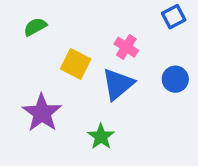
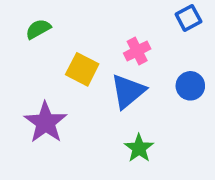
pink cross: (126, 47) -> (137, 51), turned 30
green star: (101, 137) -> (139, 148), moved

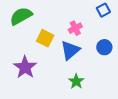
green semicircle: (38, 29) -> (21, 16), size x1.6

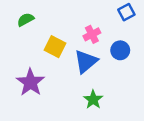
green semicircle: (21, 16) -> (25, 20), size x0.6
blue circle: (104, 47) -> (120, 50), moved

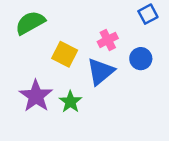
green semicircle: (25, 20) -> (30, 23), size x1.5
green star: (93, 100) -> (70, 102), moved

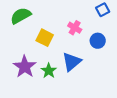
pink cross: (108, 40) -> (75, 28), turned -32
blue triangle: (101, 72) -> (72, 62), moved

